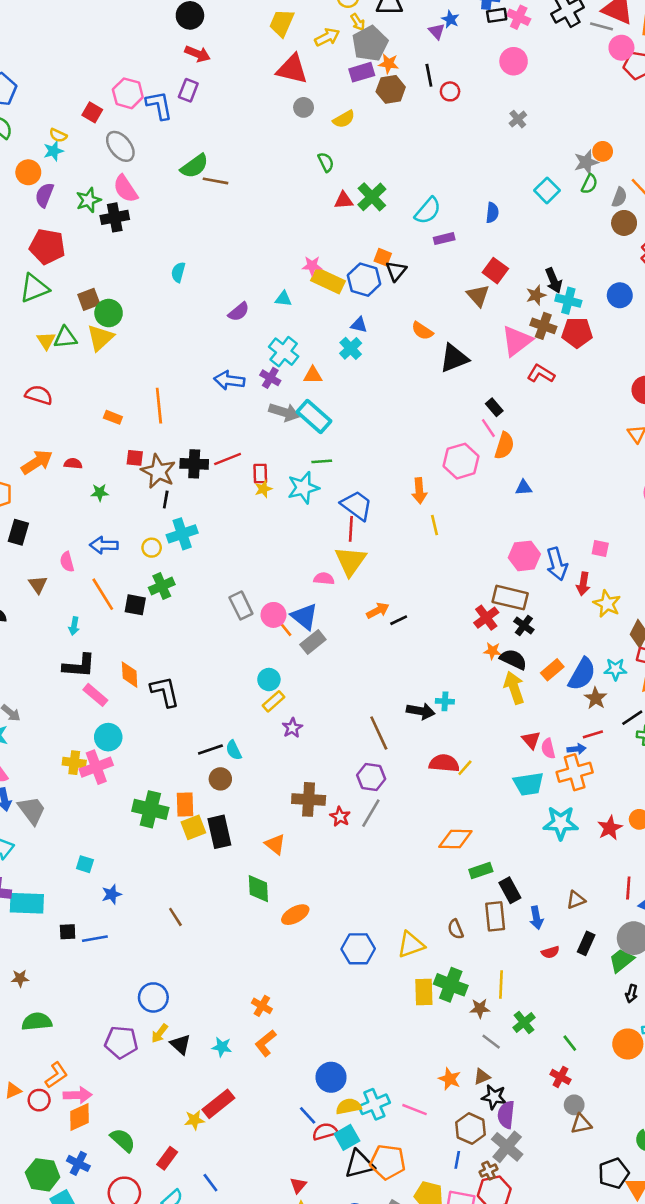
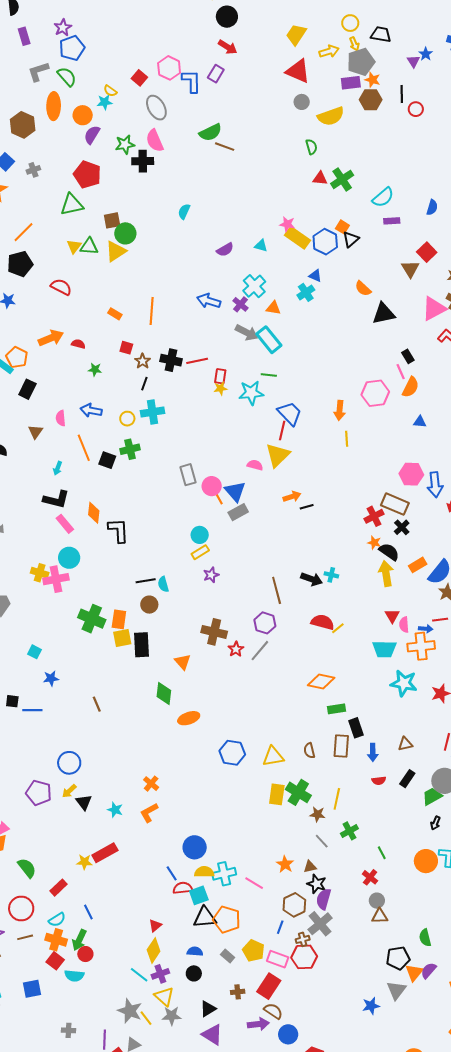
yellow semicircle: (344, 119) -> (331, 116), size x1.5
brown star: (158, 471) -> (143, 361), size x0.6

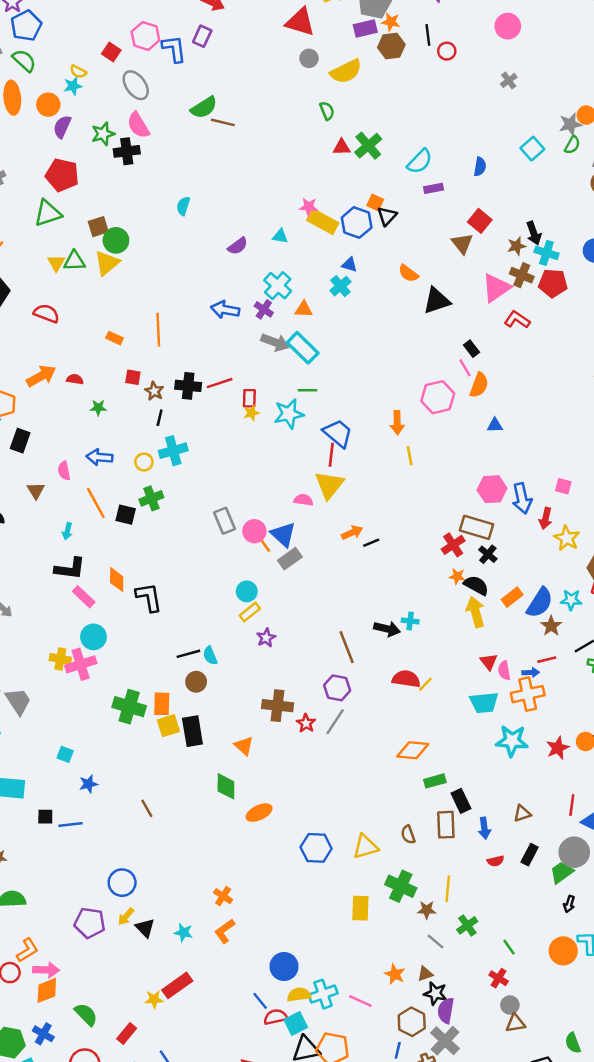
yellow rectangle: (277, 794) -> (360, 908), moved

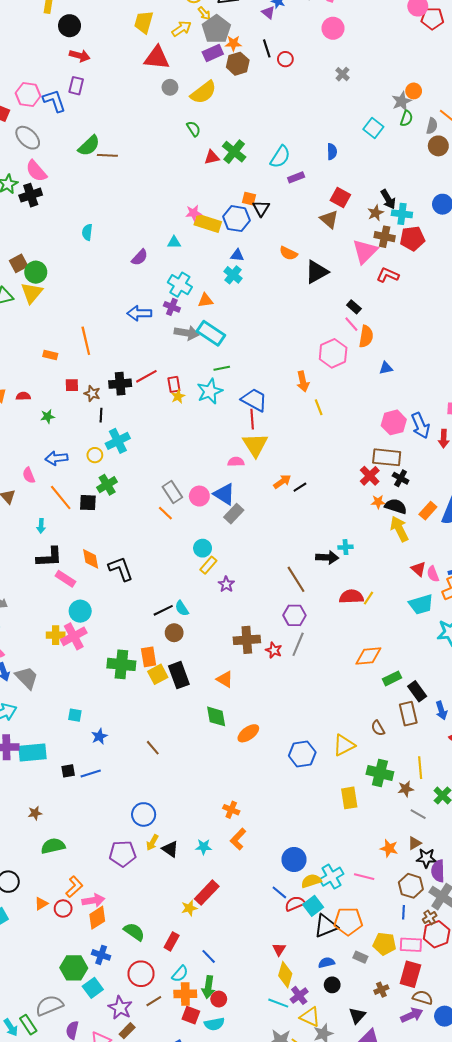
orange line: (264, 544) -> (165, 513), moved

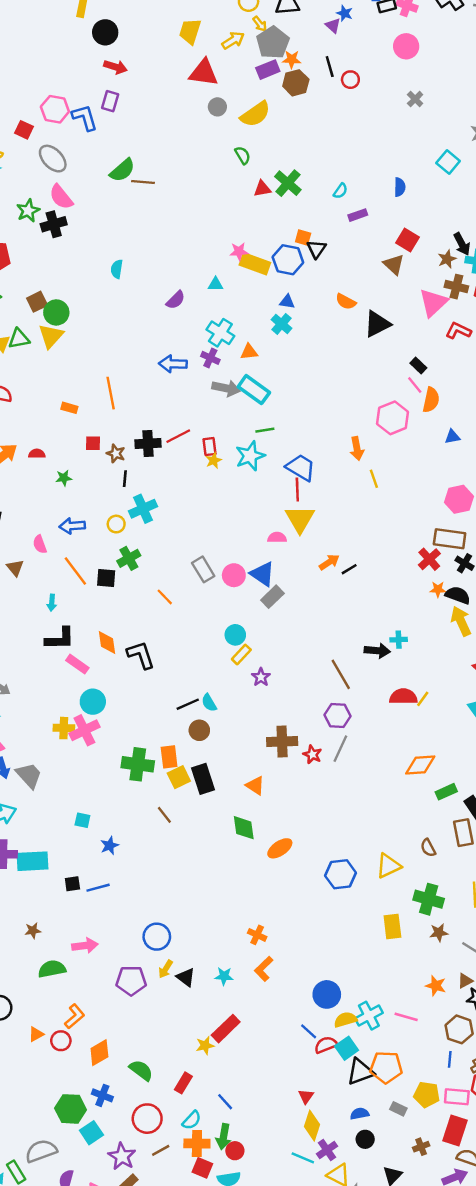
cyan semicircle: (280, 157) -> (340, 191), size x0.6
orange line: (165, 513) -> (165, 597), moved
brown line: (153, 748) -> (164, 815), moved
brown star: (406, 789) -> (439, 933), moved
pink arrow: (93, 900) -> (85, 946), moved

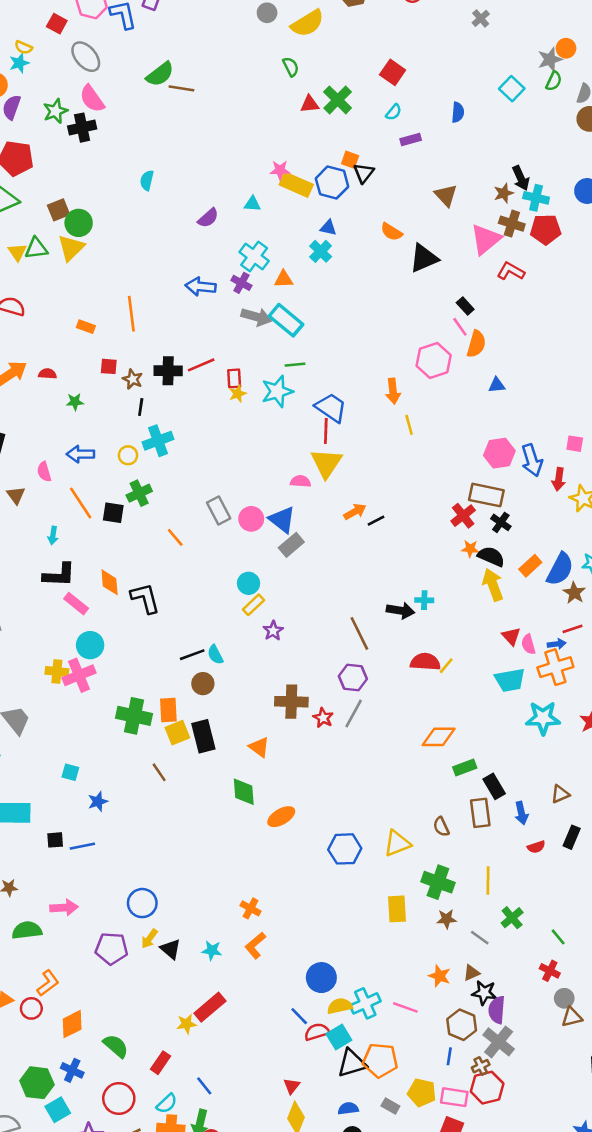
red square: (408, 240) -> (393, 72), moved

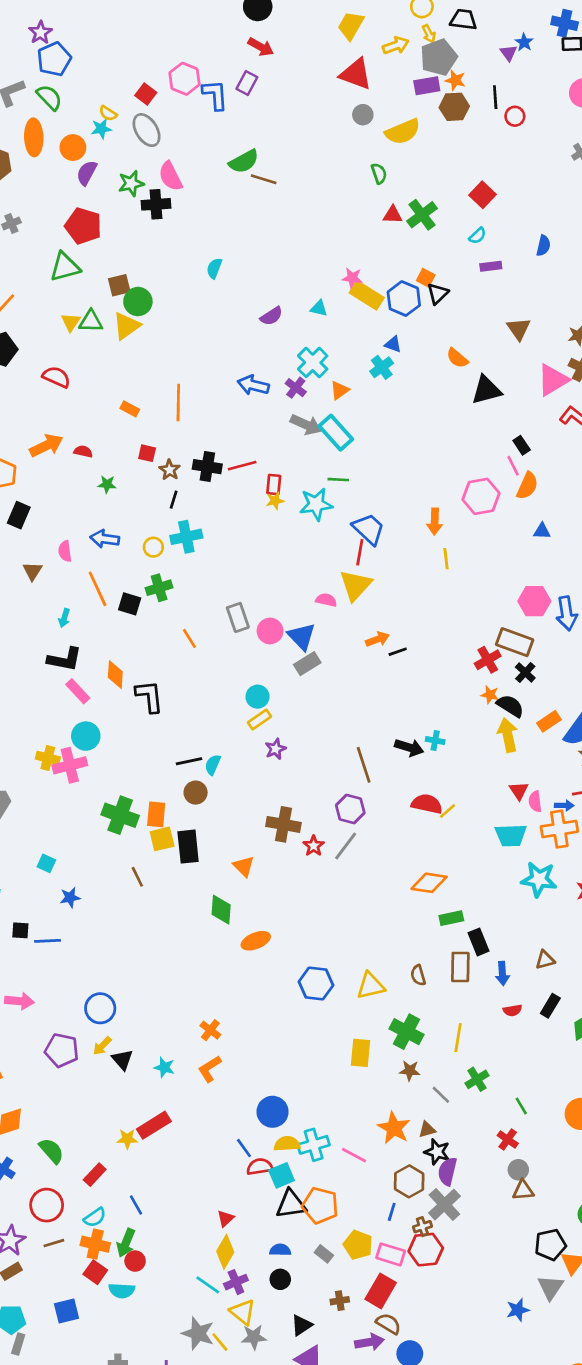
gray ellipse: (86, 57) -> (147, 130), moved
orange triangle: (284, 279) -> (340, 390), turned -42
cyan semicircle: (215, 655) -> (213, 765), turned 42
orange star: (440, 976) -> (394, 1128), size x1.4

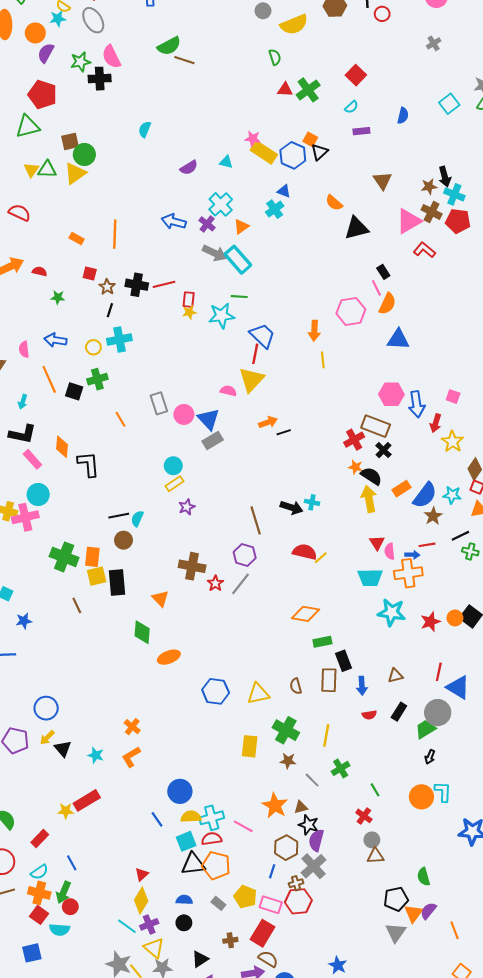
blue triangle: (542, 531) -> (398, 339), size x1.6
red semicircle: (260, 1167) -> (212, 839), moved
blue star: (518, 1310) -> (338, 965), moved, turned -30
blue square: (67, 1311) -> (32, 953), moved

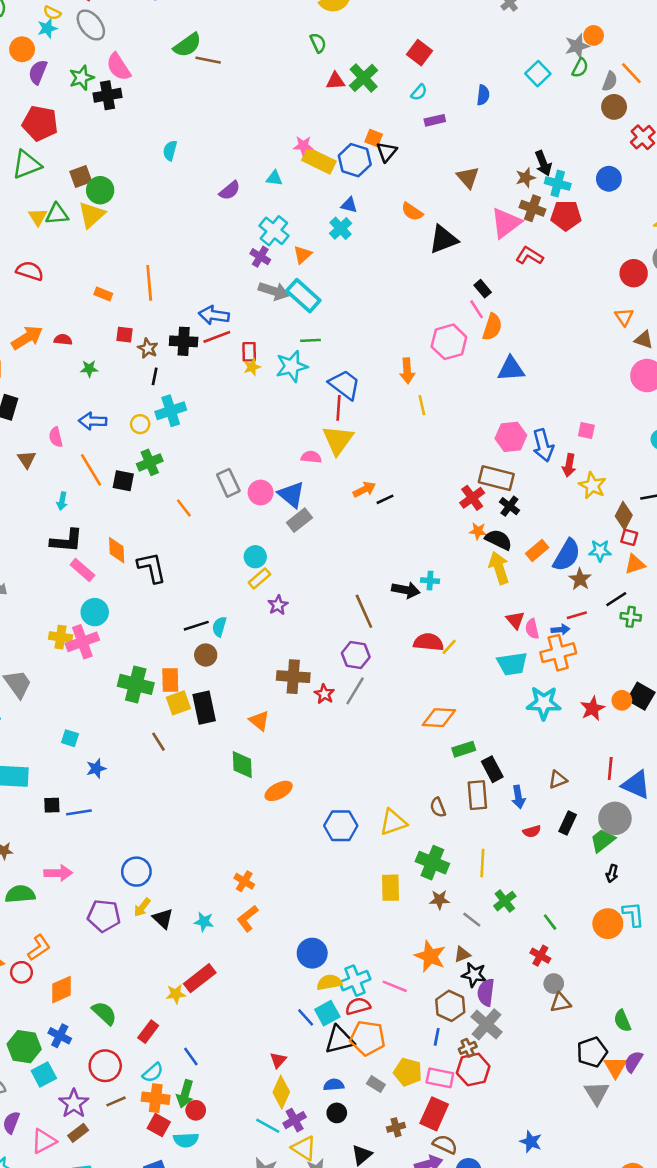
blue arrow: (174, 222) -> (214, 315), moved
blue line: (157, 819) -> (306, 1017), moved

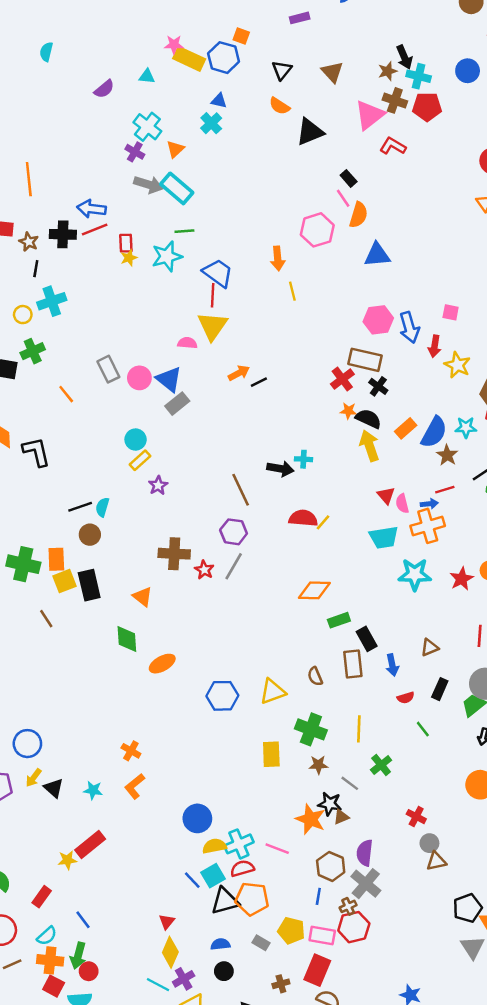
black triangle: (387, 152) -> (282, 70), moved
green line: (550, 922) -> (423, 729), moved
black star: (474, 975) -> (330, 804), moved

